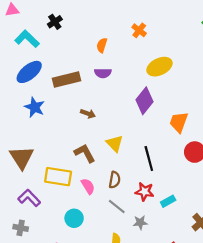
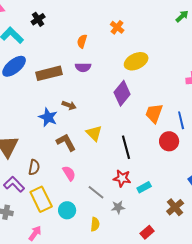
blue star: (35, 107) -> (48, 117), moved
yellow rectangle: (58, 177) -> (41, 199), moved, turned 55
brown semicircle: (115, 180) -> (34, 167), moved
cyan circle: (74, 218) -> (67, 210), moved

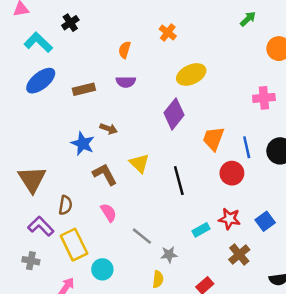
brown rectangle: (49, 73) -> (84, 89), size x0.7
red star: (122, 178) -> (229, 219), moved
cyan circle: (67, 210) -> (102, 269), moved
yellow semicircle: (95, 224) -> (158, 279), moved

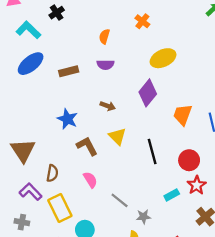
brown arrow: (109, 129) -> (108, 106), moved
red circle: (232, 173) -> (189, 160), moved
red star: (229, 219) -> (197, 185), turned 30

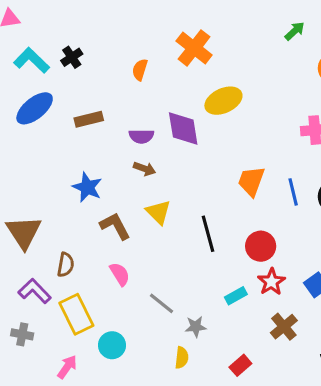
black cross: (57, 13) -> (72, 57), moved
orange cross: (142, 21) -> (194, 48), size x1.6
purple semicircle: (105, 65) -> (141, 136), moved
purple diamond: (148, 93) -> (183, 128), moved, turned -48

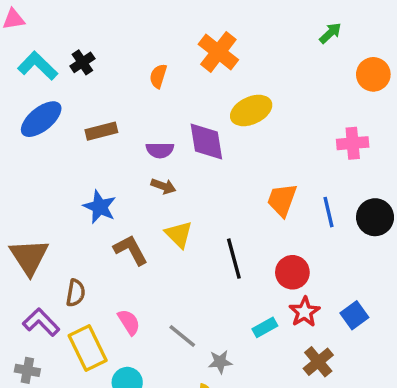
pink semicircle: (120, 274) -> (129, 322), moved

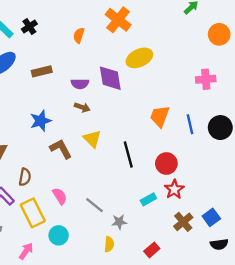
blue star: (100, 207) -> (41, 121), turned 30
blue square: (354, 315) -> (211, 217), moved

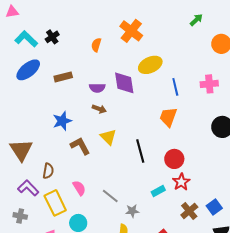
blue line: (190, 124) -> (175, 87), moved

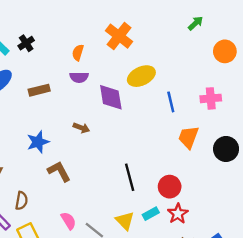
purple semicircle: (97, 88) -> (79, 77), moved
orange trapezoid: (168, 117) -> (188, 137), moved
yellow triangle: (108, 137) -> (125, 221), moved
pink semicircle: (79, 188) -> (68, 221), moved
cyan rectangle: (158, 191) -> (151, 214), moved

